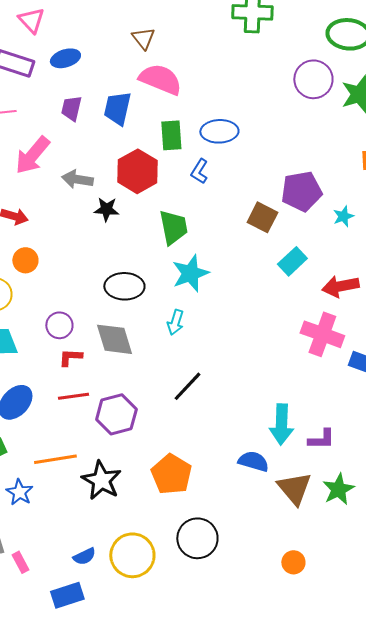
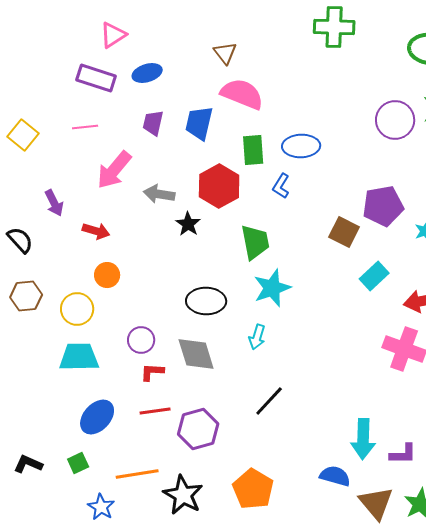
pink triangle: (31, 20) -> (113, 35), turned 40
purple circle: (313, 79) -> (395, 120), moved
black star: (106, 209) -> (188, 224), turned 30

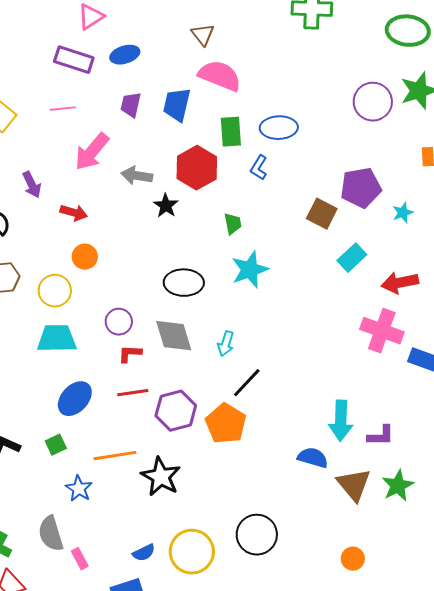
green trapezoid: (255, 242) -> (233, 224), size x0.6
cyan arrow: (257, 337) -> (226, 344), moved
orange pentagon: (253, 489) -> (226, 424), moved

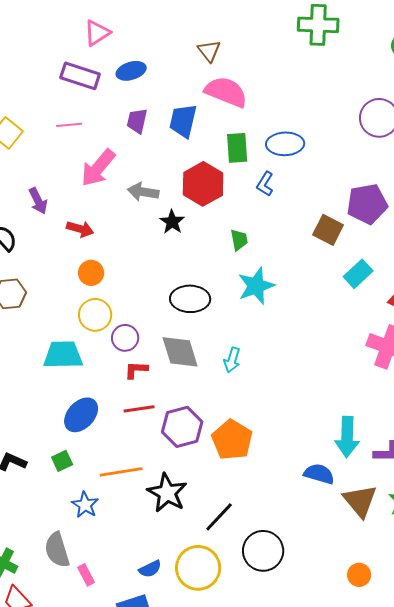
yellow circle: (55, 291) -> (95, 315), moved
black line: (247, 383) -> (219, 517), moved

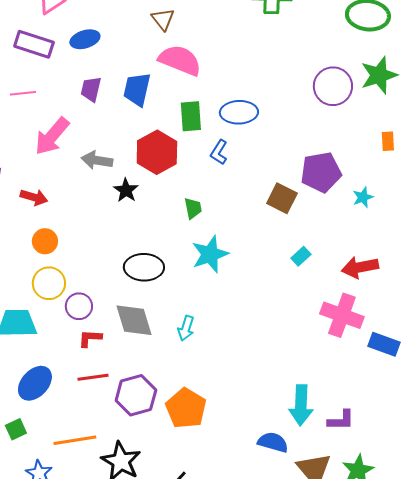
cyan rectangle: (358, 274) -> (301, 256), moved, size x0.7

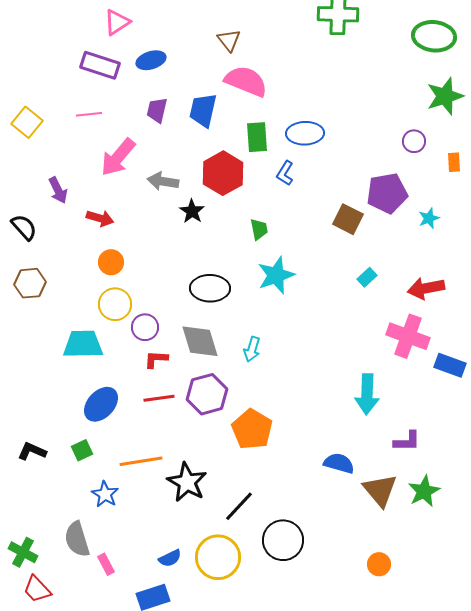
purple circle: (333, 86) -> (414, 141), moved, size x0.6
purple hexagon: (136, 395) -> (207, 394), moved
cyan arrow: (301, 405) -> (367, 394), moved

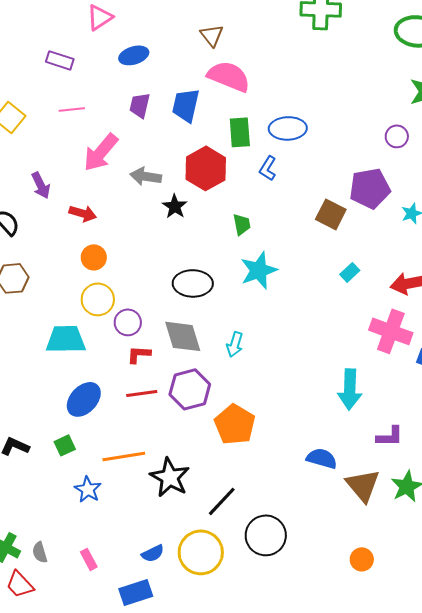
purple rectangle: (100, 65) -> (60, 60), moved, size x0.7
gray semicircle: (77, 539) -> (40, 552), moved, size x0.6

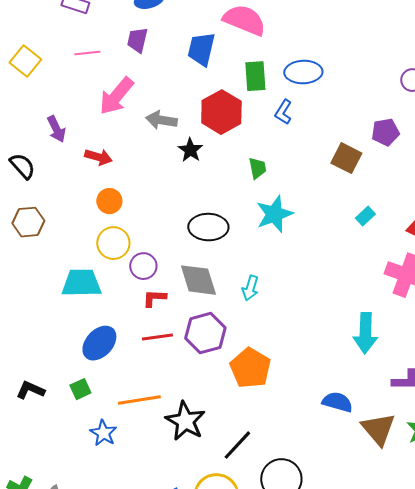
purple trapezoid: (140, 105) -> (137, 40), moved
purple pentagon: (370, 188) -> (385, 132), size x0.7

